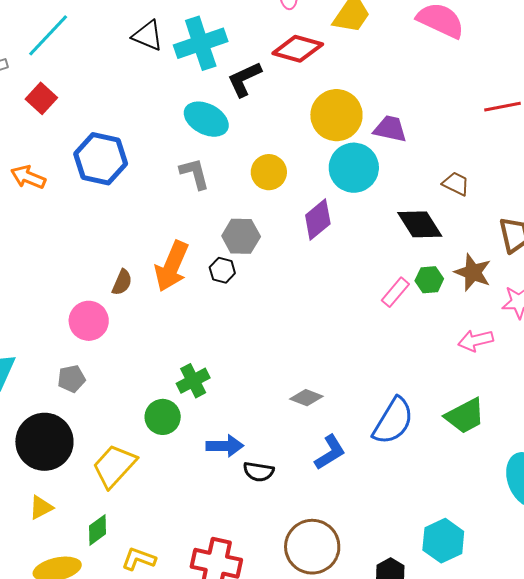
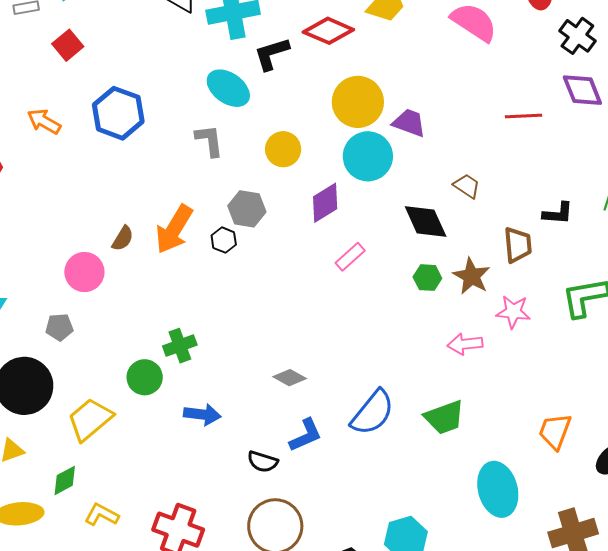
pink rectangle: (395, 292) -> (350, 257), moved
black semicircle: (259, 472) -> (263, 462), moved

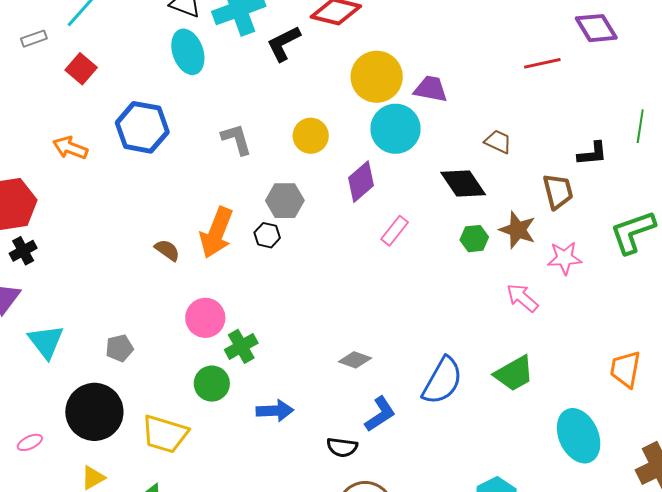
cyan ellipse: (228, 88) -> (188, 52), moved, turned 45
brown semicircle: (123, 238) -> (167, 250), turned -76
pink circle: (84, 272) -> (205, 318), moved
pink arrow: (465, 344) -> (522, 298), turned 56
yellow trapezoid: (90, 419) -> (165, 434), turned -114

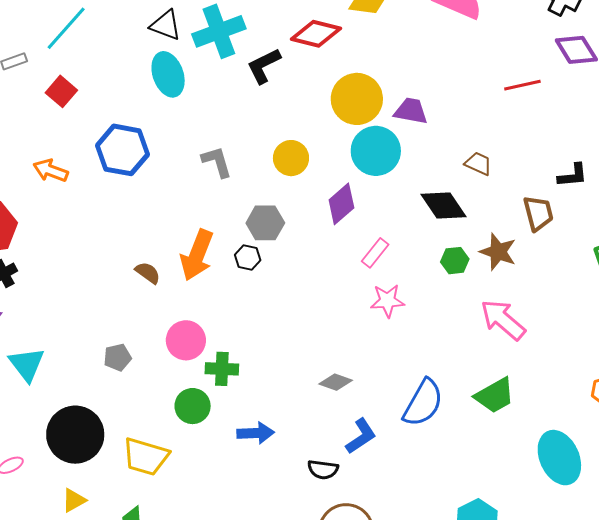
pink star: (565, 258) -> (387, 301), moved
pink arrow: (522, 298) -> (503, 320), size x1.4
green cross: (241, 346) -> (222, 369), turned 32
gray pentagon: (119, 348) -> (118, 357), moved

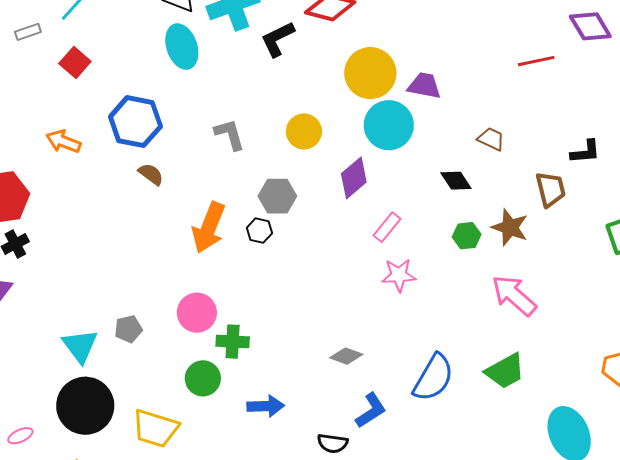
black diamond: (444, 206) -> (456, 181), size x0.7
brown semicircle: (148, 273) -> (151, 174), moved
cyan triangle: (27, 364) -> (80, 346), moved

